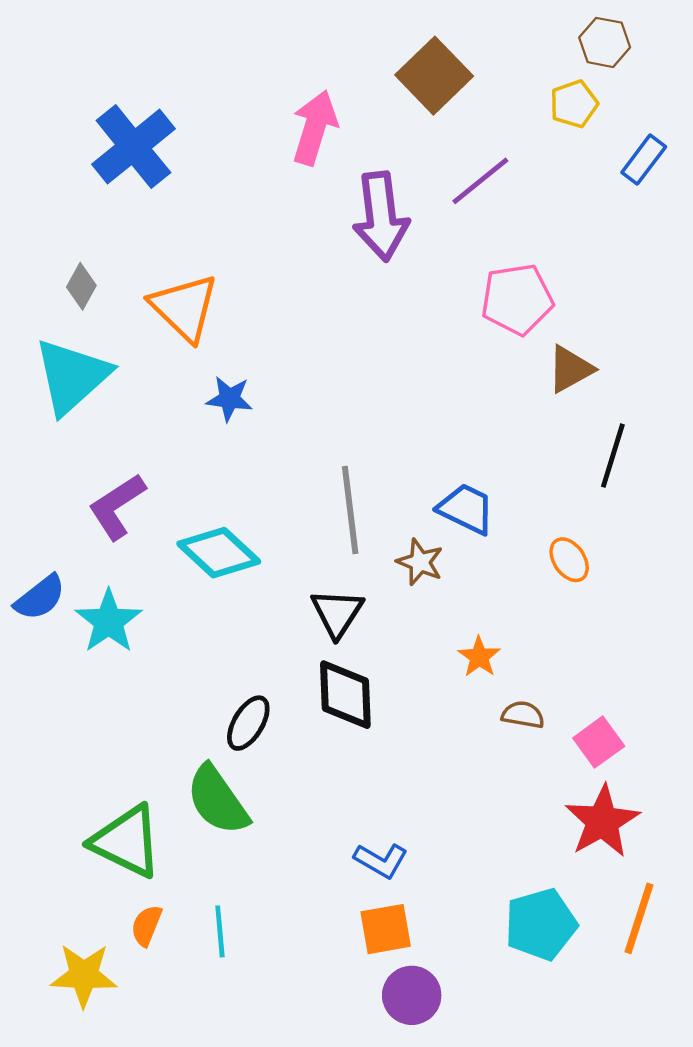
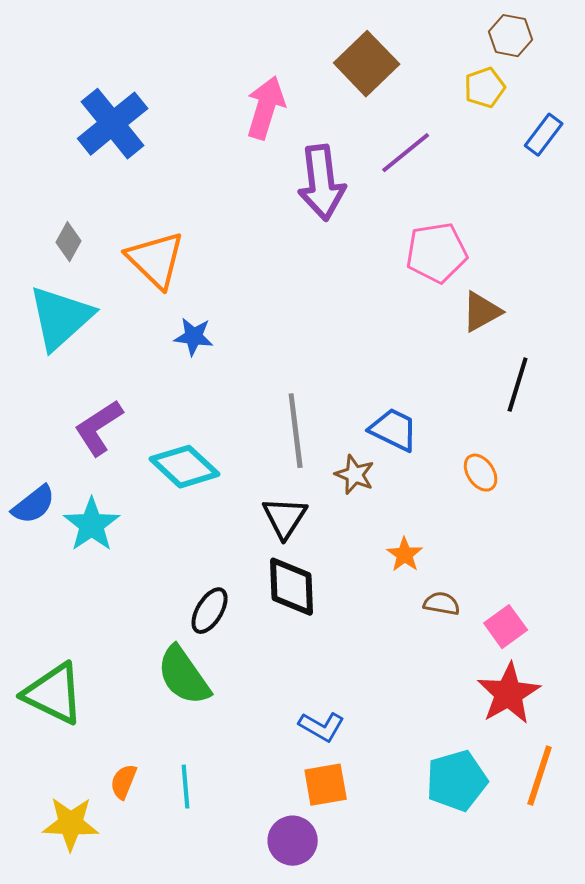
green triangle: (126, 841) -> (54, 694), moved
purple circle: (412, 995) -> (293, 841), moved

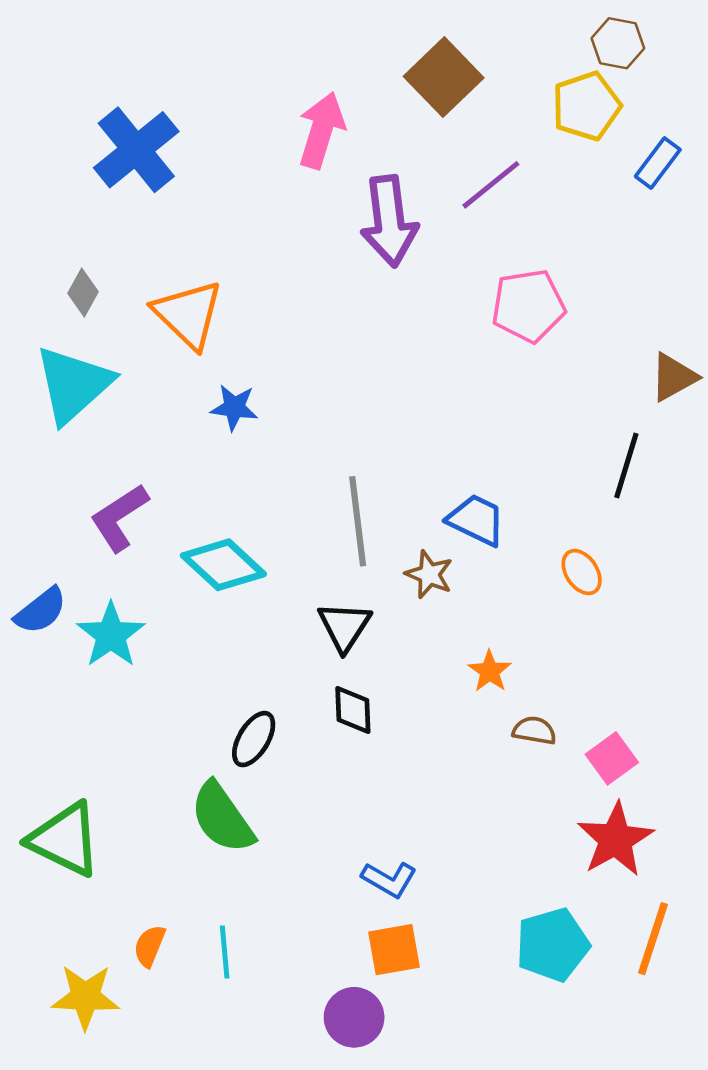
yellow pentagon: (485, 88) -> (586, 106), size x1.4
brown triangle: (482, 312) -> (674, 377), moved
black diamond: (292, 587) -> (353, 710), size x0.7

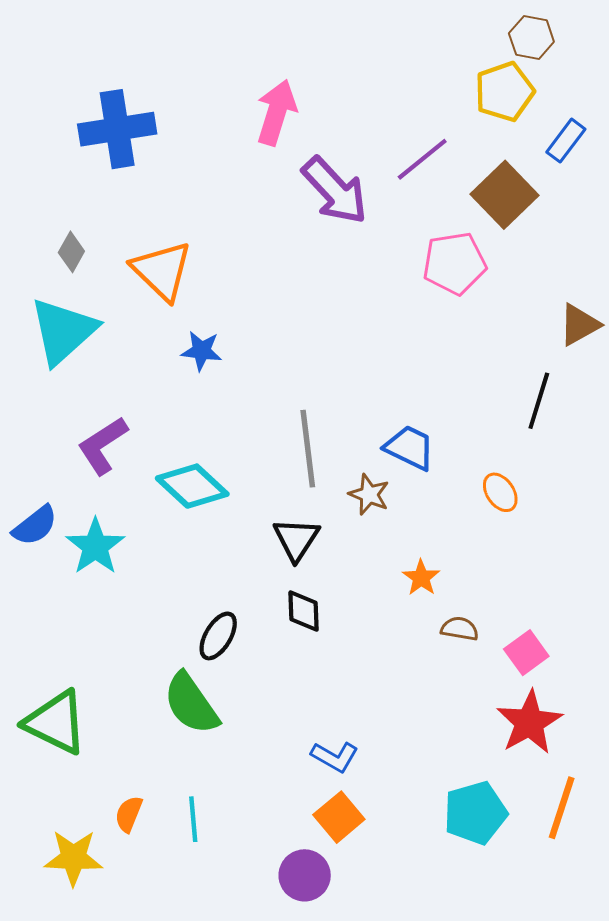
brown square: (444, 77) -> (504, 195), moved
blue cross: (136, 150) -> (117, 129), turned 30
purple arrow: (389, 221) -> (335, 190), turned -36
orange square: (394, 950) -> (339, 817), turned -30

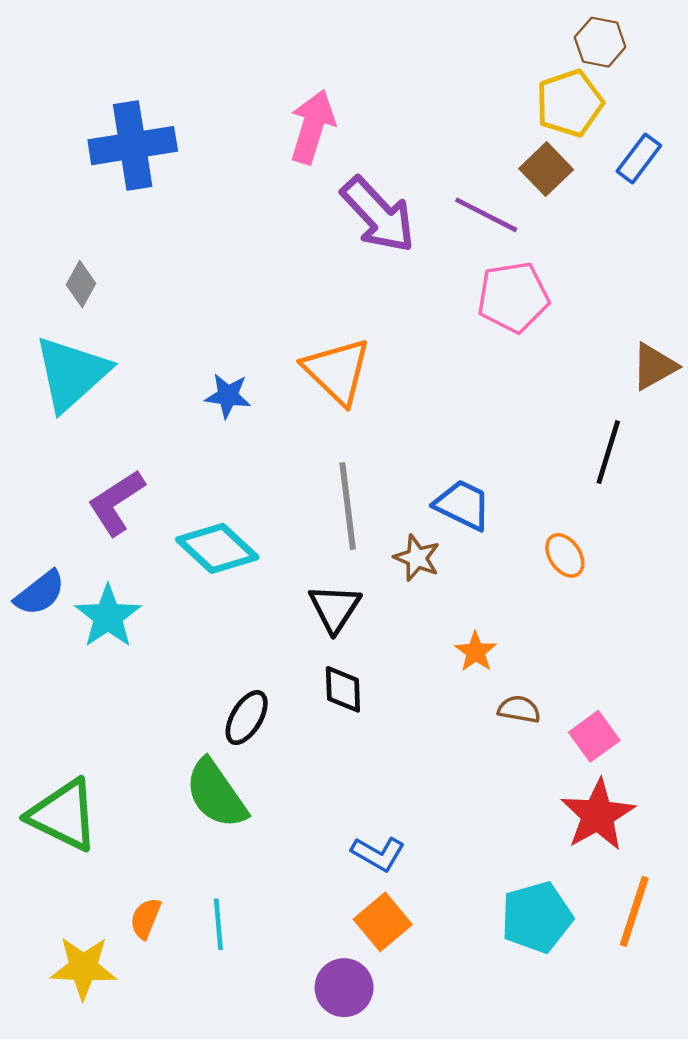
purple line: (422, 159) -> (486, 215), moved, turned 66
brown square: (504, 195) -> (546, 169), moved, size x0.7
orange triangle: (162, 271) -> (337, 371), moved

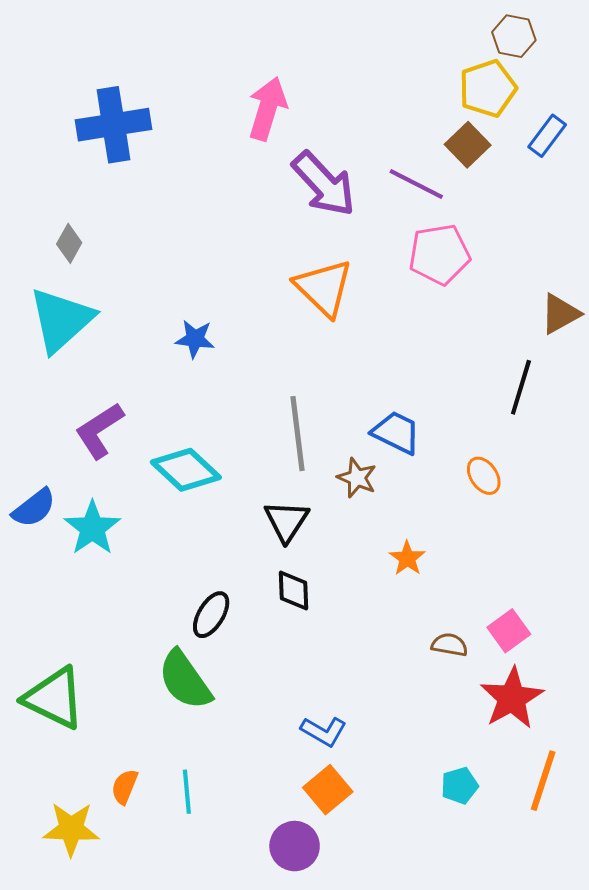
orange triangle: (337, 371) -> (324, 288), moved
brown semicircle: (519, 709) -> (449, 645), moved
cyan pentagon: (537, 917) -> (460, 786), size x0.6

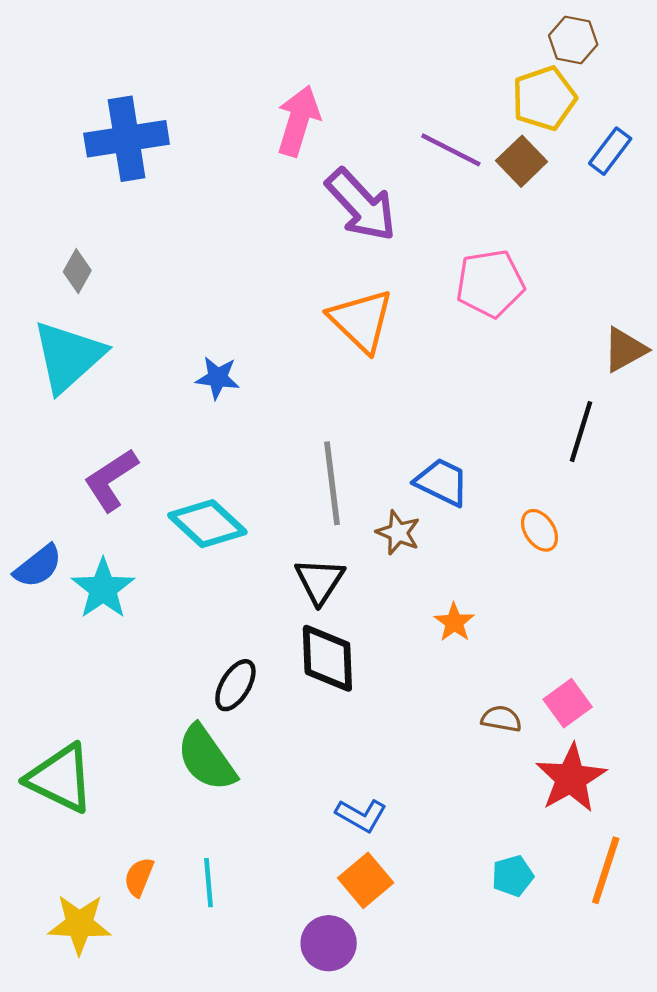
purple line: (416, 184) -> (451, 150), moved
black diamond: (294, 590) -> (327, 658), size x1.5

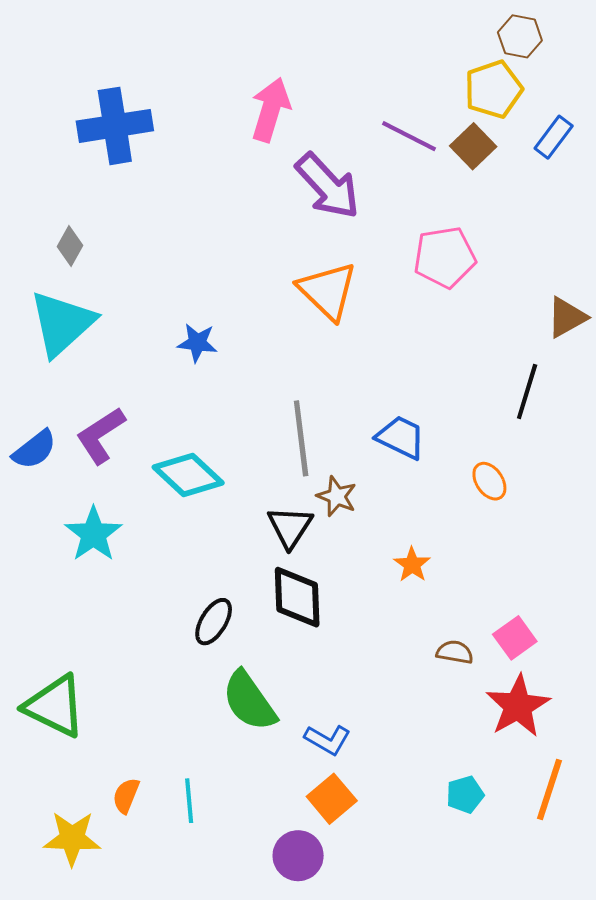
brown star: (398, 533) -> (337, 496), moved
blue semicircle: (38, 566) -> (34, 450), moved
green semicircle: (206, 758) -> (249, 701), moved

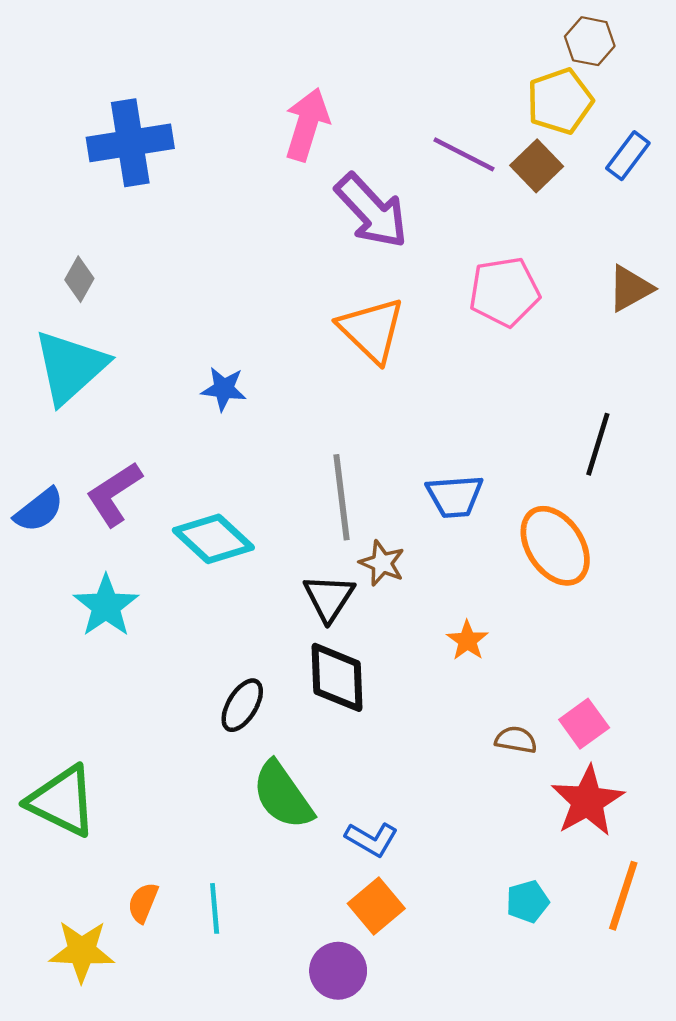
brown triangle: (567, 317) -> (630, 288), moved
blue trapezoid: (401, 437) -> (455, 496), turned 150
orange ellipse: (489, 481) -> (555, 546), size x1.8

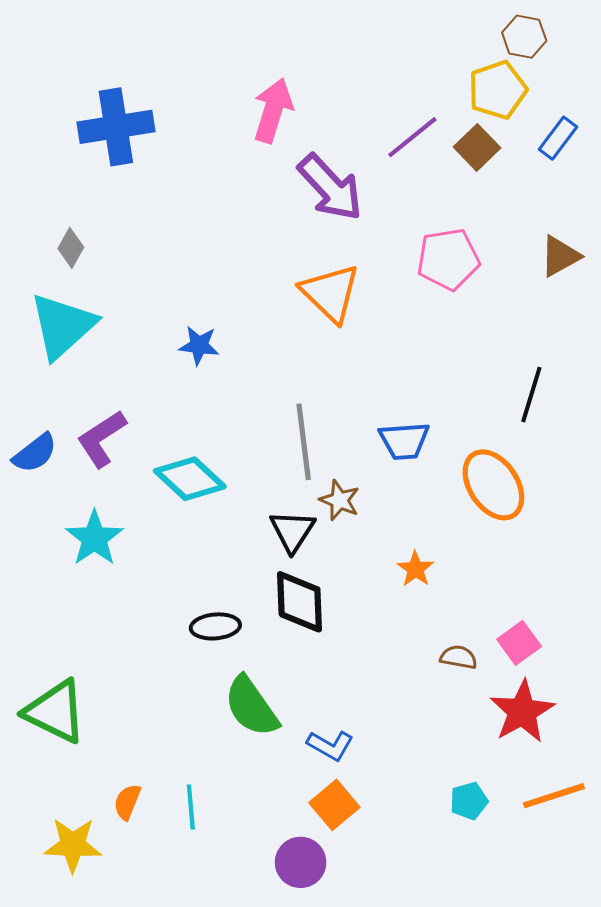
purple line: (464, 154) -> (412, 137), turned -66
black ellipse: (242, 705) -> (215, 626), turned 54
orange line: (623, 896) -> (554, 796), turned 54

